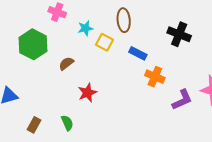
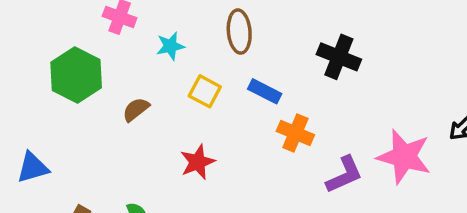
yellow square: (105, 42) -> (205, 91), moved
red star: (87, 93) -> (198, 162), moved

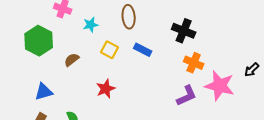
orange cross: (295, 133) -> (194, 63), moved
blue triangle: (33, 167) -> (44, 92), moved

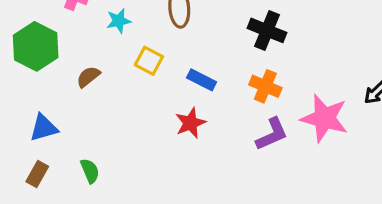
blue rectangle: (143, 50) -> (202, 80), moved
orange cross: (194, 63) -> (265, 86), moved
red star: (106, 89) -> (190, 123), moved

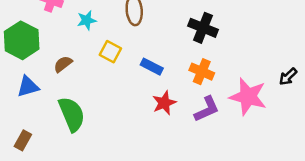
red star: (190, 123) -> (164, 103), moved
blue triangle: (44, 128) -> (28, 87), moved
green semicircle: (90, 171) -> (72, 114), moved, size x1.8

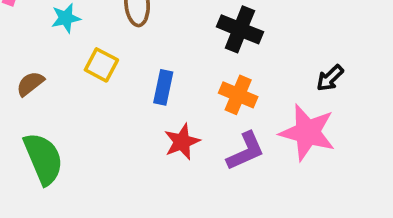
blue rectangle: (152, 67) -> (163, 87), turned 75
black arrow: (288, 77) -> (330, 78), moved

